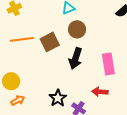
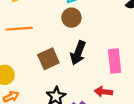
brown circle: (77, 29) -> (71, 18), moved
brown square: (50, 42) -> (48, 59), moved

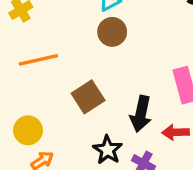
black arrow: (78, 53) -> (141, 114), moved

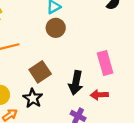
black star: (108, 150) -> (33, 98), moved

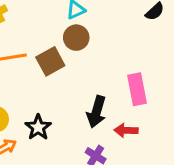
brown square: (40, 72) -> (50, 61), moved

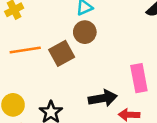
black arrow: (96, 112) -> (103, 98), turned -116

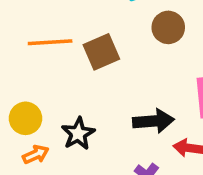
brown circle: (85, 32) -> (168, 27), moved

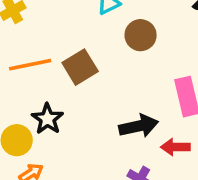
black star: (78, 134) -> (47, 119), moved

